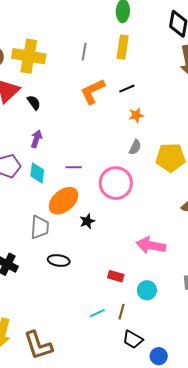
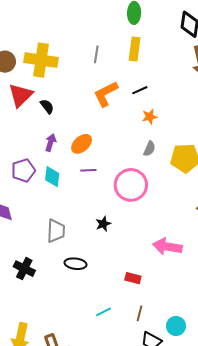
orange ellipse: (64, 201) -> (82, 144), moved, size x0.7
cyan circle: (147, 290) -> (176, 326), moved
cyan line: (97, 313) -> (104, 312), moved

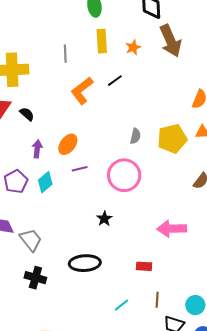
orange star: (150, 117) -> (133, 47), moved
cyan diamond: (52, 177) -> (45, 182), turned 55
gray trapezoid: (56, 231) -> (31, 240), moved, turned -30
black ellipse: (76, 264) -> (85, 263), size x1.4

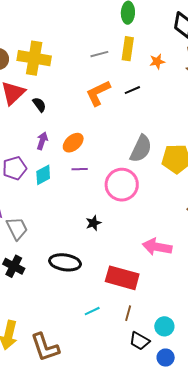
gray line: (65, 54) -> (99, 54), moved, turned 66
gray semicircle: (135, 136) -> (141, 149), size x1.8
red rectangle: (144, 266) -> (122, 278), size x2.0

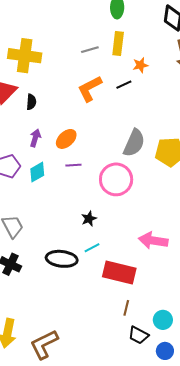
orange star: (157, 61) -> (140, 65), moved
black semicircle: (39, 105) -> (31, 102), turned 42
cyan line: (92, 311) -> (92, 248), moved
brown L-shape: (45, 347) -> (44, 344), turned 84

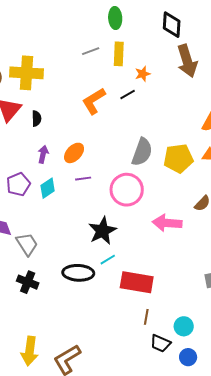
gray line: (90, 50) -> (91, 51), moved
black star: (89, 219) -> (102, 231), size x1.8
pink arrow: (153, 241) -> (167, 223), moved

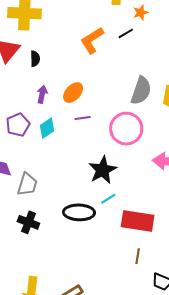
gray trapezoid: (27, 244) -> (27, 184), turned 50
brown line: (146, 317) -> (138, 256), moved

